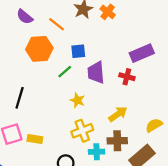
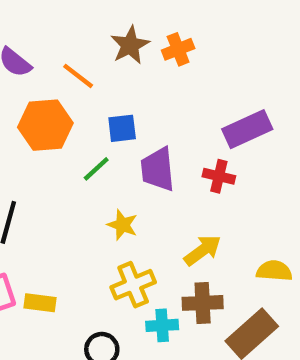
orange cross: (108, 12) -> (178, 49), turned 32
yellow semicircle: (154, 125) -> (274, 271), turned 36

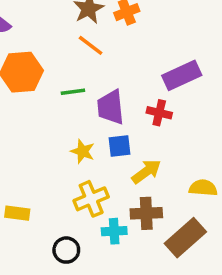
orange line: (78, 76) -> (91, 45), moved
blue square: (122, 128) -> (119, 146), moved
green line: (96, 169) -> (73, 92), moved, turned 35

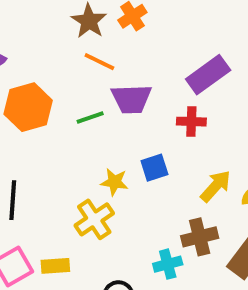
purple trapezoid: (111, 107) -> (131, 99), moved, turned -75
yellow arrow: (146, 171) -> (216, 186), moved
yellow cross: (91, 199) -> (94, 219), moved

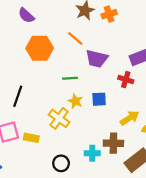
orange line: (99, 62) -> (75, 38), moved
green line: (90, 117) -> (70, 78), moved
yellow cross: (94, 219) -> (59, 118), turned -35

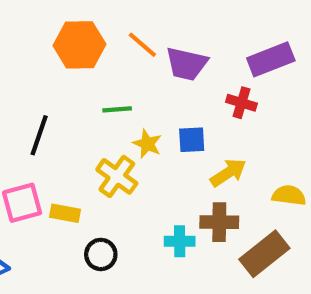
orange line: (75, 38) -> (142, 45), moved
green line: (70, 78) -> (117, 109), moved
yellow arrow: (130, 118) -> (228, 173), moved
black circle: (61, 163) -> (101, 254), moved

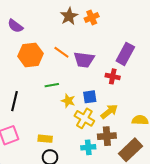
purple rectangle: (271, 59) -> (125, 54), turned -35
yellow cross: (117, 176) -> (84, 118), moved
yellow rectangle: (65, 213) -> (45, 139), moved

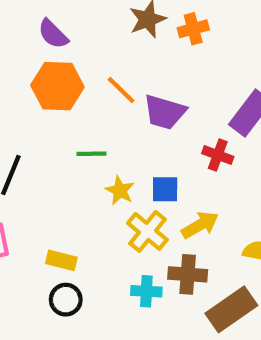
purple semicircle: (15, 26) -> (53, 34), moved

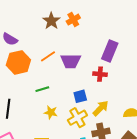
orange line: (121, 90) -> (48, 56), turned -63
yellow star: (120, 191) -> (51, 112), moved
yellow cross: (147, 231) -> (77, 118), turned 36

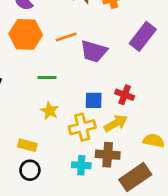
purple rectangle: (110, 51) -> (143, 36), moved
red cross: (100, 74) -> (125, 95), moved

